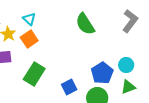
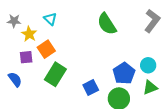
orange square: (29, 39) -> (46, 49), moved

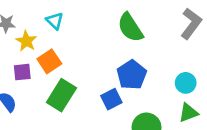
blue pentagon: (124, 73) -> (132, 75), moved
blue square: (91, 87) -> (111, 99), moved

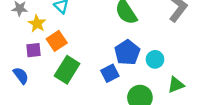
cyan circle: (186, 83) -> (155, 59), moved

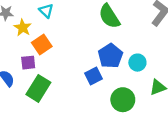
purple square: (34, 50) -> (28, 63), moved
green rectangle: (67, 70) -> (38, 88), moved

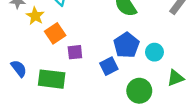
purple square: (28, 63) -> (75, 52), moved
green rectangle: (38, 88) -> (52, 79), turned 65

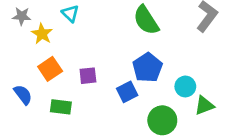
orange square: (55, 33) -> (50, 69), moved
cyan circle: (154, 52) -> (185, 87), moved
green rectangle: (52, 79) -> (61, 107), size x0.7

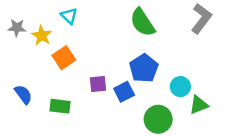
gray star: (22, 16) -> (17, 28), moved
orange square: (50, 69) -> (64, 58), moved
purple square: (88, 76) -> (98, 84), moved

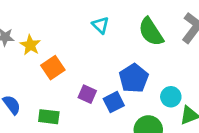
cyan triangle: (69, 16) -> (101, 25), moved
green semicircle: (142, 22) -> (151, 32), moved
purple square: (98, 84) -> (87, 94), turned 30

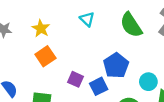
yellow star: (30, 45) -> (41, 28), moved

